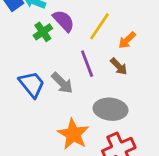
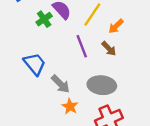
gray arrow: (62, 83) -> (61, 84), moved
orange star: (73, 134) -> (70, 106), size x0.6

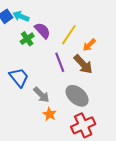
brown arrow: (109, 49) -> (83, 64), size x1.5
gray ellipse: (102, 85) -> (77, 96), turned 35

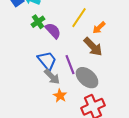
purple semicircle: (42, 31) -> (53, 31), moved
purple line: (60, 62) -> (70, 65), moved
blue trapezoid: (19, 77) -> (47, 61), moved

